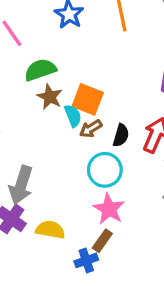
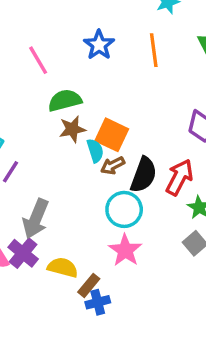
brown star: (50, 97) -> (72, 129), turned 30
black semicircle: (121, 135) -> (144, 175), size x1.5
brown rectangle: (102, 241) -> (89, 285), moved

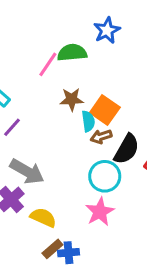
pink line: (38, 60) -> (48, 64), moved, turned 55
green semicircle: (65, 100) -> (72, 53), moved
gray arrow: (36, 219) -> (27, 172), turned -92
brown rectangle: (89, 285) -> (52, 249), moved

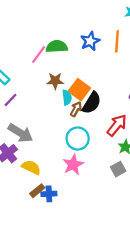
blue star: (107, 30) -> (90, 41), moved
brown arrow: (101, 137) -> (76, 109), turned 136
black semicircle: (127, 149) -> (92, 103), moved

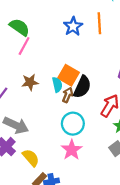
green semicircle: (57, 46) -> (19, 27), moved, turned 45
brown star: (55, 81) -> (30, 82), moved
yellow semicircle: (31, 167) -> (31, 158), turned 30

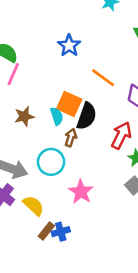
orange line: (99, 23) -> (103, 78), moved, turned -45
brown arrow: (68, 95) -> (71, 138), moved
cyan circle: (73, 124) -> (51, 162), moved

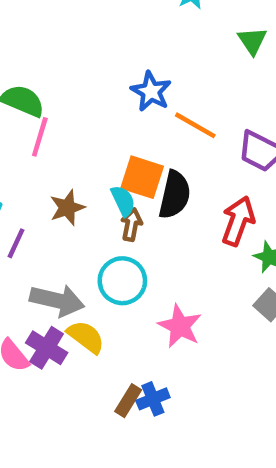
blue star: (69, 46) -> (151, 91), moved
brown arrow: (71, 138) -> (131, 225), moved
yellow semicircle: (34, 206) -> (86, 337), moved

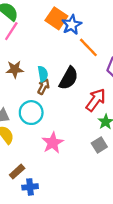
orange square: (142, 177) -> (56, 18), moved
blue cross: (153, 399) -> (30, 187), moved

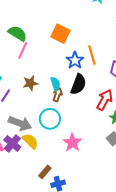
blue star: (72, 25) -> (75, 60), moved
orange line: (88, 47) -> (92, 55), turned 36

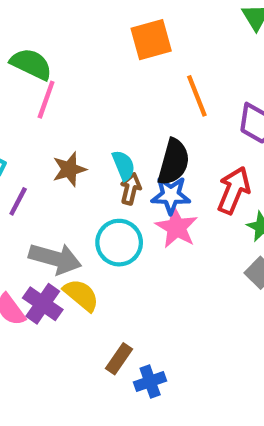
orange square: (60, 34) -> (151, 40), moved, turned -36
blue star: (75, 60) -> (171, 195), moved, turned -30
pink star: (72, 142) -> (177, 227), moved

